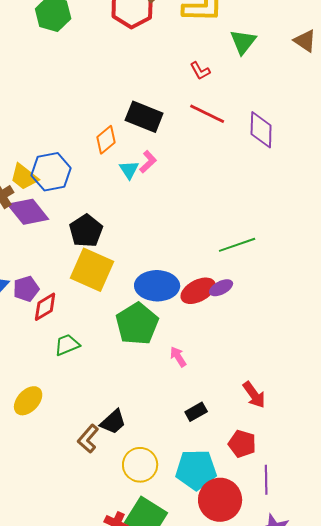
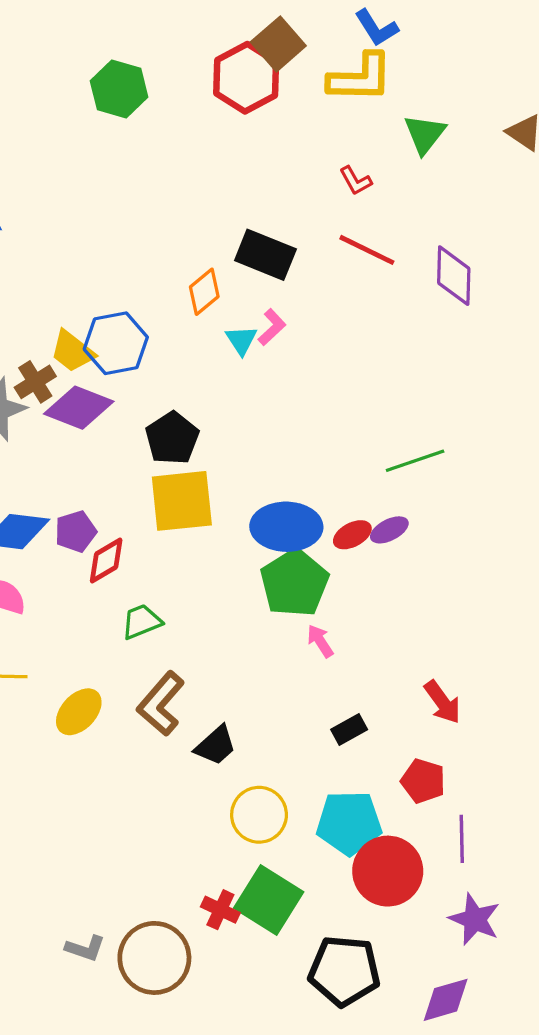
purple diamond: (28, 212) -> (79, 408), turned -30
yellow square: (92, 270) -> (182, 501), turned -30
red ellipse: (198, 291) -> (352, 535), size x0.7
green pentagon: (137, 324) -> (294, 583), moved
brown L-shape: (88, 439) -> (161, 704), moved, size x1.4

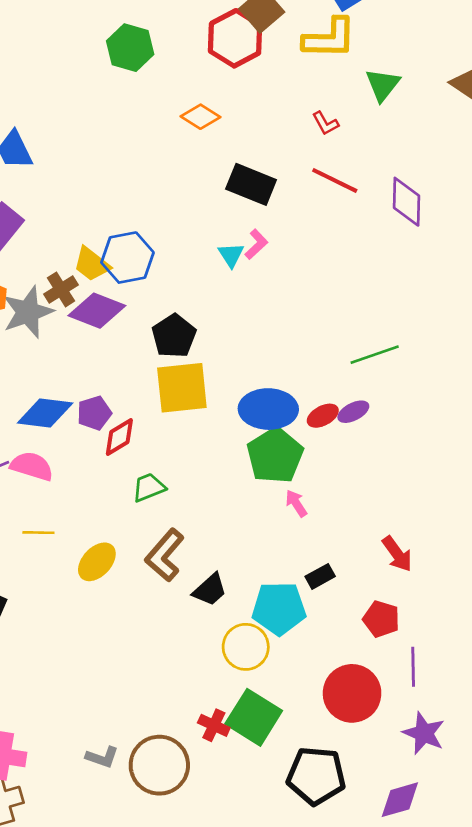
orange diamond: (204, 292) -> (201, 117), moved, turned 72
cyan pentagon: (349, 823) -> (279, 608), moved

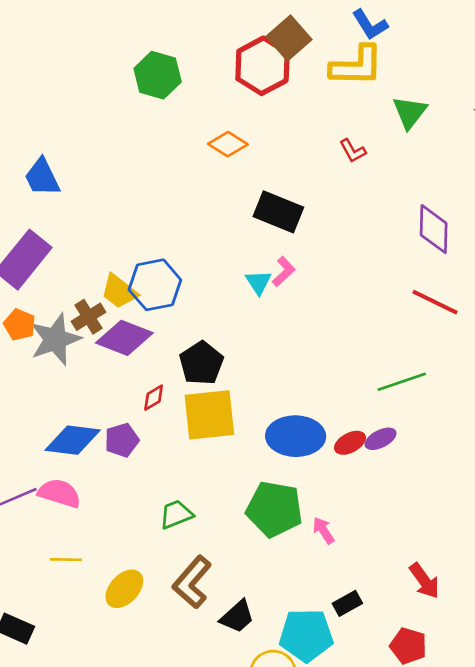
red line: (335, 180) -> (435, 302), moved
red diamond: (119, 437) -> (154, 398), moved, size x0.7
green pentagon: (275, 456) -> (274, 509), moved, turned -30

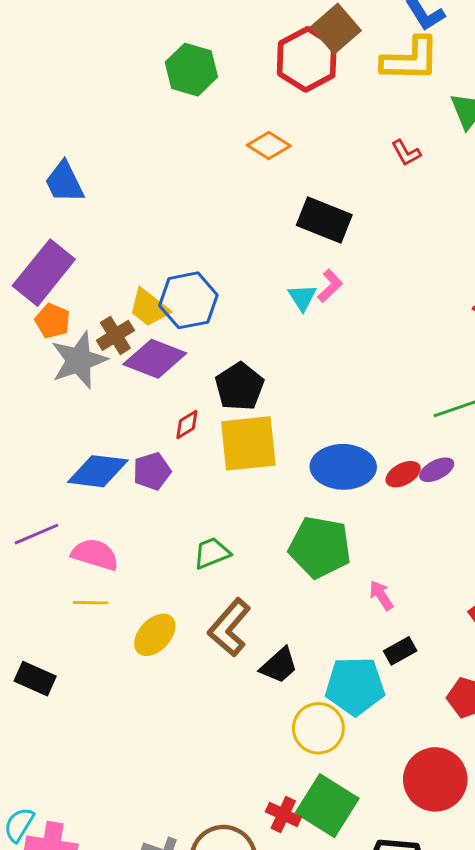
orange pentagon: (20, 325) -> (53, 321), moved
pink semicircle: (59, 493) -> (95, 554), moved
pink arrow: (323, 530) -> (381, 595), moved

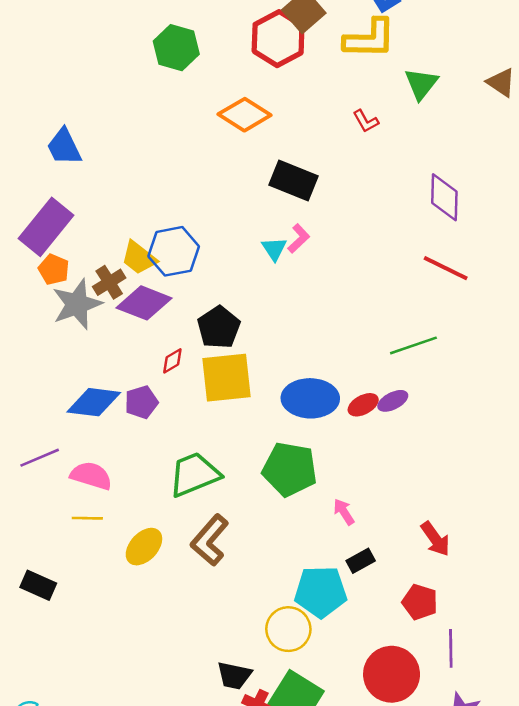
orange diamond: (269, 146) -> (245, 115), size x1.4
green trapezoid: (212, 553) -> (194, 474), size x1.6
black trapezoid: (279, 665) -> (234, 676), moved, turned 54

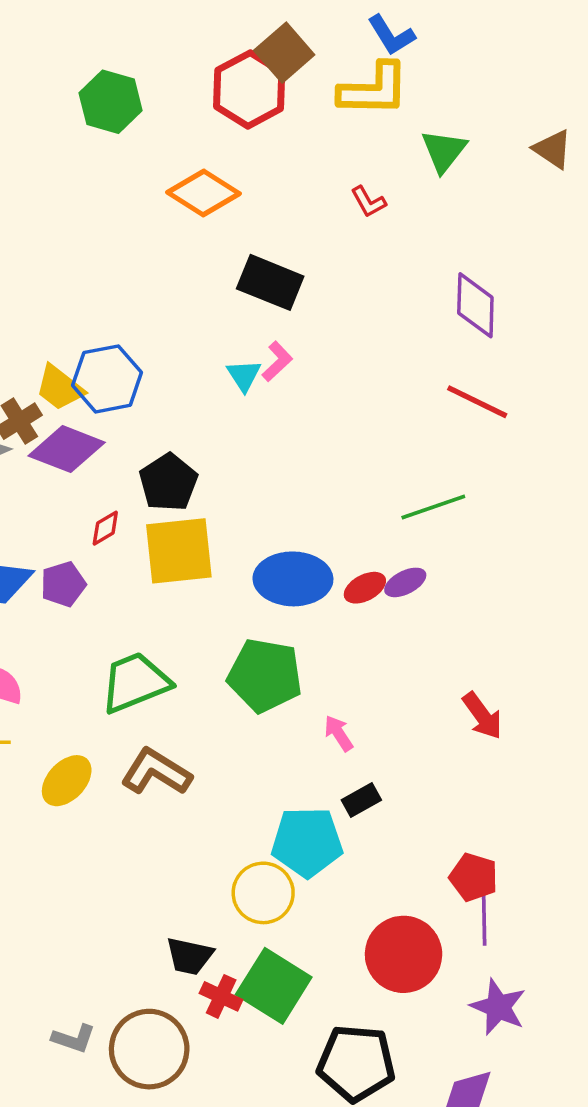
red arrow: (435, 539) -> (482, 716), moved
brown L-shape: (210, 540) -> (156, 772), turned 81
red pentagon: (420, 602) -> (474, 877), moved

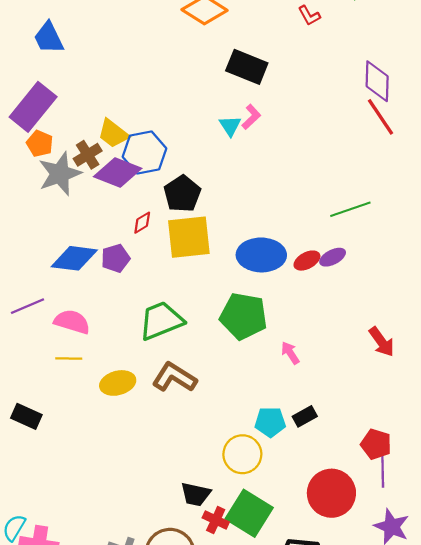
blue hexagon: (107, 379) -> (144, 153), moved
red line: (477, 402) -> (380, 117), moved, turned 30
yellow ellipse: (67, 781) -> (118, 383), turned 32
black rectangle: (361, 800) -> (305, 416), moved
cyan pentagon: (307, 842) -> (270, 422), size x0.7

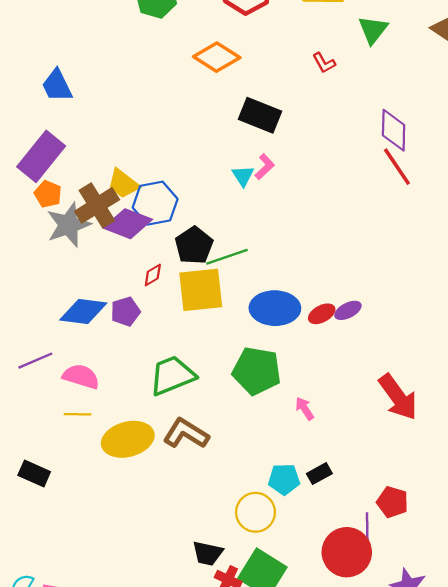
brown cross: (88, 155) -> (97, 205), size x1.5
green line: (350, 209) -> (227, 257), moved
red arrow: (382, 342) -> (398, 397), size x1.5
yellow ellipse: (118, 383) -> (128, 439), size x1.4
purple line: (383, 471) -> (367, 529), moved

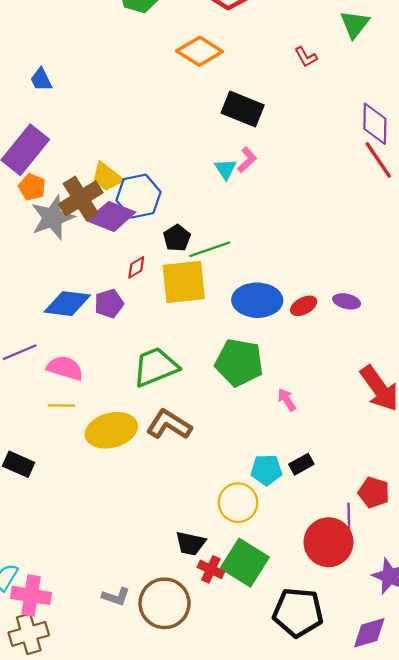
blue trapezoid: (57, 86) -> (41, 80), size x0.7
black pentagon: (194, 245) -> (177, 238), size x0.7
purple ellipse: (348, 310) -> (347, 301), moved, turned 40

